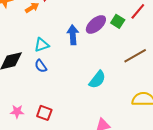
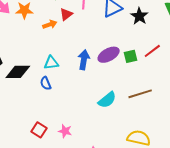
green square: (118, 21) -> (131, 56), turned 32
cyan semicircle: (97, 80) -> (107, 100), moved
pink star: (17, 112) -> (65, 131), moved

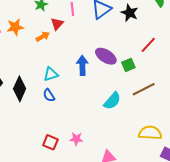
purple ellipse: (109, 55) -> (106, 56), turned 70
green square: (131, 56) -> (128, 65), moved
black diamond: (18, 72) -> (20, 89), turned -55

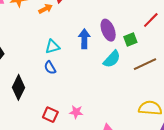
purple ellipse: (106, 56) -> (108, 30), turned 35
black diamond: (20, 89) -> (19, 87), moved
cyan semicircle: (112, 101) -> (112, 59), moved

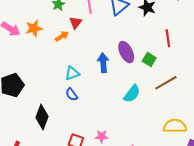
red line: (151, 20) -> (168, 38), turned -48
green square: (130, 40) -> (149, 59), turned -32
cyan semicircle: (112, 59) -> (132, 94), moved

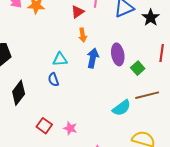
orange arrow: (62, 36) -> (83, 35), moved, turned 96
cyan semicircle: (132, 94) -> (122, 108), moved

